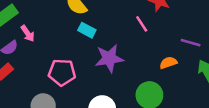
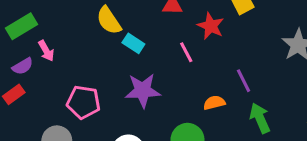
cyan rectangle: (87, 30) -> (133, 43), moved
purple line: (191, 43) -> (244, 81), turned 42

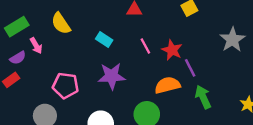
yellow semicircle: (109, 20) -> (61, 23), moved
red star: (211, 26) -> (172, 50), moved
orange semicircle: (214, 103) -> (167, 85), size x1.5

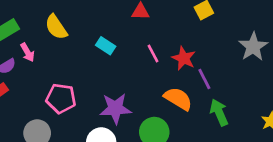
purple star: (112, 76) -> (115, 108), moved
orange semicircle: (167, 85) -> (178, 99), turned 45

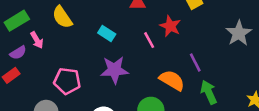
red star: (184, 58) -> (170, 26), moved
purple star: (115, 108) -> (114, 70), moved

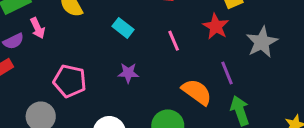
red star: (170, 26) -> (216, 26), moved
gray star: (239, 33) -> (262, 42), moved
purple star: (114, 70) -> (128, 73), size x0.6

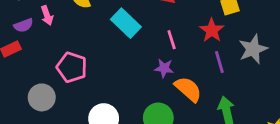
cyan rectangle: (123, 28) -> (126, 23), size x1.5
purple star: (128, 73) -> (164, 68), moved
purple line: (227, 73) -> (219, 62), moved

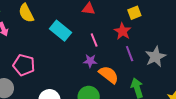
gray star: (253, 49) -> (155, 57), moved

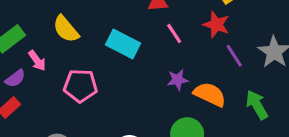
pink line: (94, 40) -> (174, 34), moved
pink pentagon: (24, 65) -> (80, 86), moved

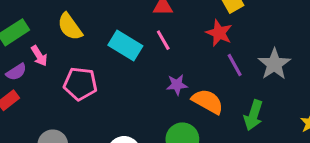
pink line: (174, 34) -> (163, 40), moved
green arrow: (257, 105) -> (253, 115), turned -136

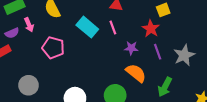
purple star: (177, 85) -> (131, 48), moved

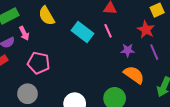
pink pentagon: (53, 48) -> (39, 63), moved

